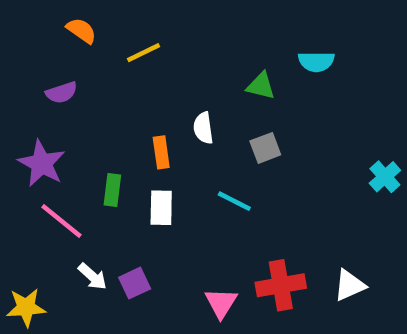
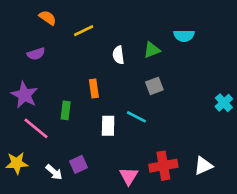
green triangle: (261, 86) -> (152, 50), turned -36
white semicircle: (203, 128) -> (118, 55), moved
white rectangle: (161, 208) -> (108, 126), moved
white arrow: (93, 276) -> (54, 172), moved
yellow star: (26, 307) -> (17, 163), moved

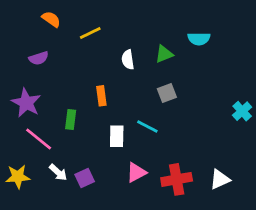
white arrow: (54, 172) -> (58, 172), moved
pink triangle: (129, 176) -> (136, 172), moved, turned 30

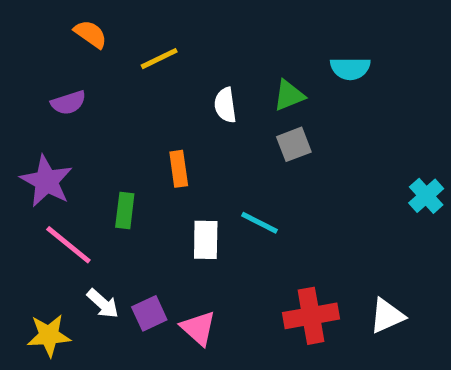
gray square: (167, 93) -> (294, 144), moved
pink triangle: (136, 172) -> (198, 328), moved, turned -50
yellow star: (18, 177) -> (49, 335), moved

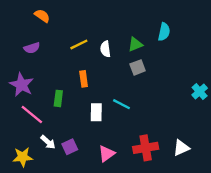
yellow line: (159, 59) -> (79, 44), moved
cyan semicircle: (350, 68) -> (164, 32), turned -78
pink triangle: (198, 328) -> (107, 154), moved, turned 42

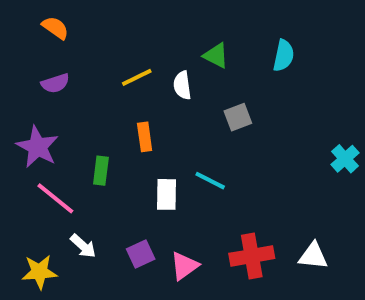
orange semicircle: (42, 16) -> (55, 28), moved
green triangle: (135, 44) -> (216, 56), moved, turned 49
purple square: (70, 147) -> (141, 254), moved
white triangle: (181, 148) -> (313, 256), turned 30

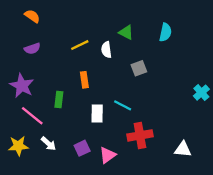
red cross: (252, 256) -> (140, 135), moved
yellow star: (39, 272) -> (18, 146), moved

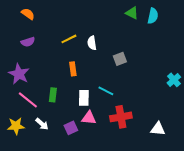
green triangle: (126, 32) -> (132, 13), moved
cyan semicircle: (165, 32) -> (153, 16), moved
green rectangle: (59, 100) -> (53, 95), moved
pink triangle: (108, 155) -> (89, 118), moved, turned 42

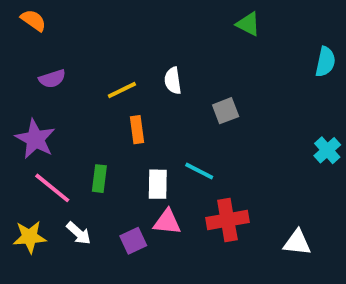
orange semicircle: (28, 14) -> (33, 20), moved
cyan semicircle: (153, 16) -> (325, 62), moved
yellow line: (69, 39) -> (122, 90), moved

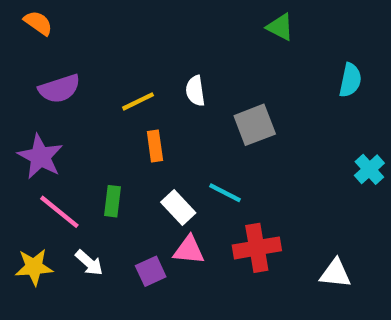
cyan semicircle: (325, 62) -> (350, 80), moved
purple semicircle: (52, 79) -> (59, 89), size x1.4
gray square: (226, 111) -> (255, 125), size x1.4
white rectangle: (158, 184) -> (178, 208), turned -44

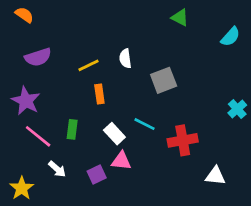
cyan semicircle: (350, 80) -> (230, 37), moved, turned 30
red cross: (257, 248) -> (183, 140), moved
yellow star: (34, 267) -> (22, 188), moved, turned -30

